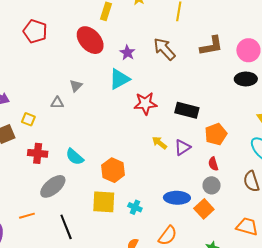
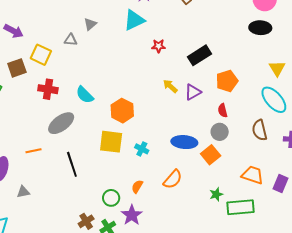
red star: (145, 103) -> (159, 46), size x0.6
black rectangle: (187, 110) -> (200, 55), turned -50
yellow square: (28, 119) -> (41, 55), size x1.5

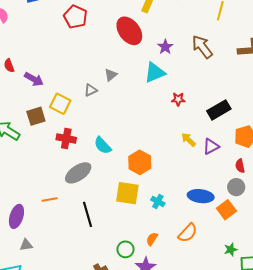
gray triangle: (71, 40) -> (91, 90), turned -32
gray triangle: (23, 192) -> (26, 245), moved

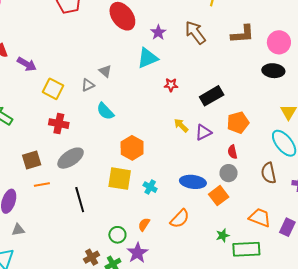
gray triangle: (111, 75) -> (105, 71), moved, turned -40
gray triangle: (91, 90) -> (88, 85), moved
brown square: (36, 116) -> (32, 160), moved
cyan semicircle: (103, 145) -> (105, 111), moved

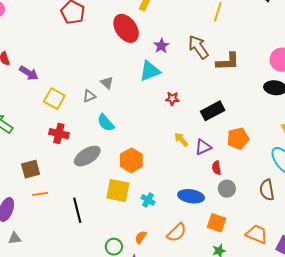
brown L-shape: (242, 34) -> (228, 62), moved
red semicircle: (232, 152) -> (217, 168), moved
gray ellipse: (71, 158) -> (87, 156), moved
orange square: (219, 196) -> (216, 223), moved, turned -36

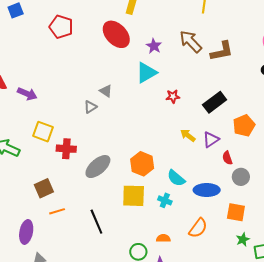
yellow square: (54, 99) -> (43, 132), moved
cyan semicircle: (106, 123) -> (176, 178), moved
orange semicircle: (141, 237) -> (163, 238), turned 64

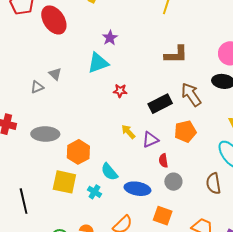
red ellipse: (116, 34) -> (54, 20), moved
brown arrow: (191, 42) -> (191, 95), moved
gray ellipse: (98, 167) -> (45, 134), moved, turned 32

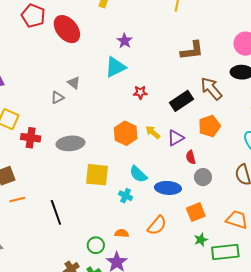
orange hexagon: (78, 152) -> (126, 133), moved
yellow square: (64, 182) -> (97, 175), moved
orange square: (163, 216) -> (196, 212), turned -36

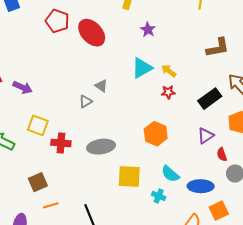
purple star: (125, 41) -> (148, 30), moved
yellow arrow: (153, 132) -> (169, 71), moved
orange square: (196, 212) -> (219, 211), moved

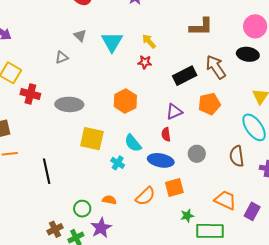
cyan triangle: (142, 68) -> (112, 42), moved, turned -40
gray triangle: (101, 86) -> (80, 36), moved
red semicircle: (222, 154) -> (166, 134), moved

